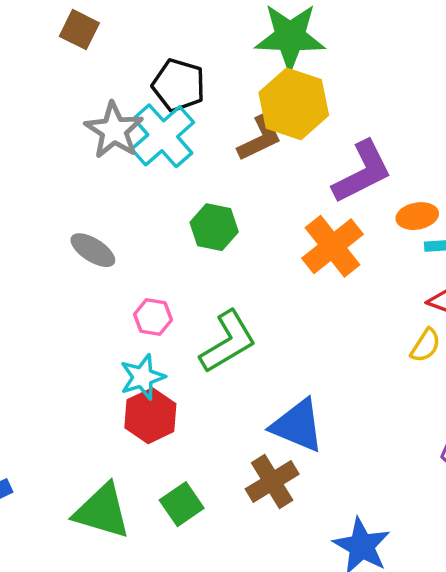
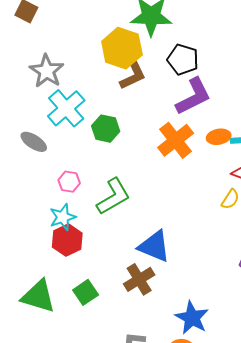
black pentagon: (179, 85) -> (183, 59), moved
yellow hexagon: (294, 104) -> (122, 48), moved
cyan cross: (163, 136) -> (66, 108), moved
orange ellipse: (417, 216) -> (219, 137), moved

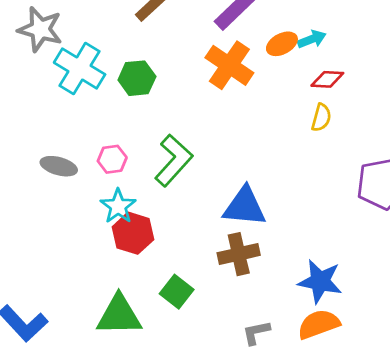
gray ellipse: (34, 142) -> (59, 166), moved
brown cross: (139, 279) -> (239, 254), turned 36

